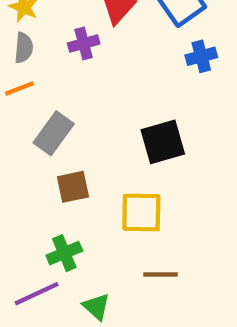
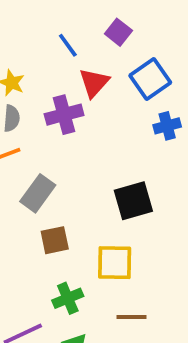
purple cross: (84, 43) -> (64, 115), size x1.4
green cross: (64, 253) -> (68, 298), moved

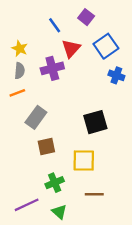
blue cross: (167, 126) -> (116, 75), turned 35

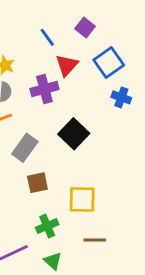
black square: (95, 122) -> (74, 134), moved, turned -30

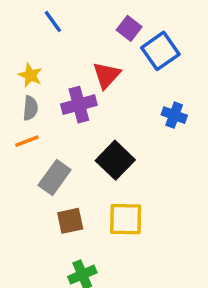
blue line: (47, 37) -> (53, 21), moved
blue square: (109, 62) -> (160, 51), moved
yellow square: (82, 199) -> (126, 219), moved

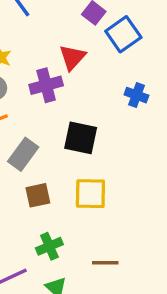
black square: (115, 160) -> (81, 138), turned -32

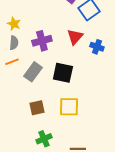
red triangle: (72, 57) -> (75, 37), moved
gray rectangle: (23, 154) -> (33, 72), moved

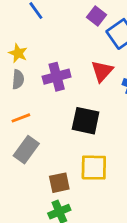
orange line: (12, 62) -> (21, 118), moved
gray rectangle: (33, 72) -> (26, 150), moved
brown square: (37, 108) -> (59, 183), moved

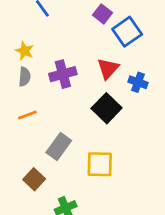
black square: (86, 121) -> (107, 108), moved, turned 32
gray rectangle: (26, 150) -> (59, 146), moved
brown square: (59, 183) -> (34, 179), moved, turned -35

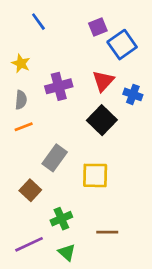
purple square: (102, 14) -> (98, 27), turned 30
gray semicircle: (25, 77) -> (21, 100), moved

